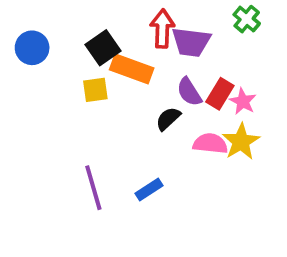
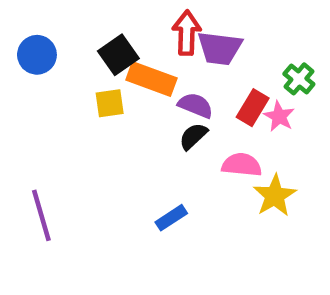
green cross: (247, 19) -> (299, 79), moved
purple semicircle: (189, 92) -> (195, 105), moved, turned 144
yellow star: (241, 142) -> (275, 196), moved
purple line: (93, 188) -> (41, 215), moved

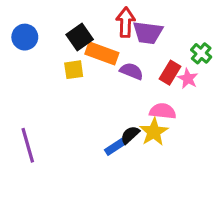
black semicircle: (193, 136) -> (130, 135), moved
yellow star: (275, 196) -> (154, 132), moved

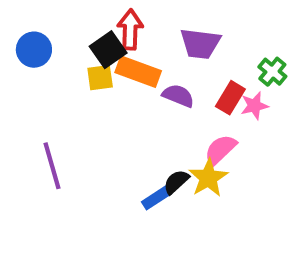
red arrow: (126, 22) -> (130, 30), moved
yellow square: (74, 70) -> (100, 78), moved
pink star: (188, 79) -> (254, 106), turned 30
pink semicircle: (163, 111) -> (220, 150), turned -50
purple line: (28, 145) -> (52, 166), moved

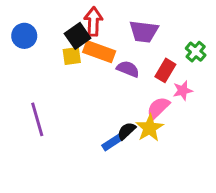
pink star: (254, 106) -> (183, 91), moved

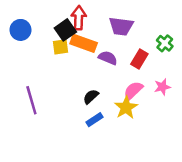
pink star: (183, 91) -> (162, 87), moved
black semicircle: (126, 131) -> (91, 97), moved

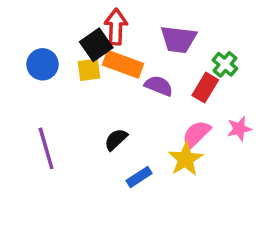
blue circle: (20, 30) -> (43, 64), moved
green cross: (165, 43) -> (225, 64), moved
black semicircle: (91, 97) -> (116, 139), moved

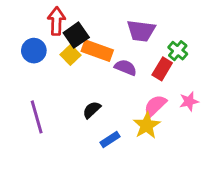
red arrow: (116, 27) -> (56, 21), moved
yellow square: (89, 70) -> (71, 55), turned -36

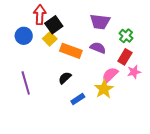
orange rectangle: (97, 51) -> (71, 51), moved
purple semicircle: (126, 68) -> (98, 48), moved
red rectangle: (162, 69) -> (125, 57), moved

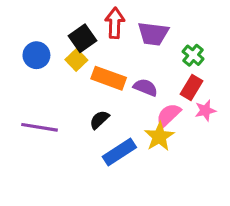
red arrow: (40, 15) -> (115, 23), moved
purple semicircle: (98, 48) -> (145, 87), moved
purple line: (26, 83) -> (40, 127), turned -65
blue rectangle: (78, 99) -> (119, 152), size x1.5

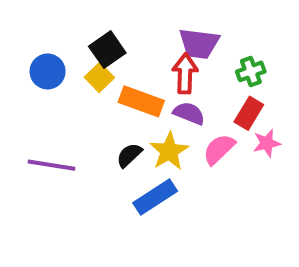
red arrow: (115, 23) -> (185, 73), moved
green cross: (193, 55) -> (251, 71), turned 30
yellow star: (159, 137) -> (169, 151), moved

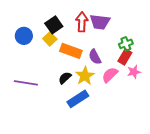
green cross: (251, 71) -> (126, 44), moved
red arrow: (185, 73) -> (82, 22), moved
purple semicircle: (189, 113) -> (95, 57), turned -140

